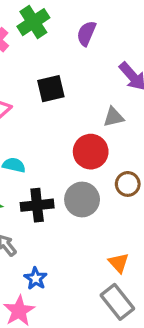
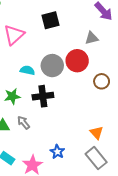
gray circle: (82, 200) -> (52, 66), moved
blue star: (36, 278) -> (57, 152), moved

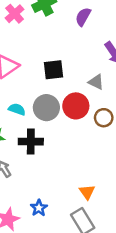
black square: (51, 20) -> (54, 70), moved
gray triangle: (92, 38) -> (96, 82), turned 32
brown circle: (102, 81) -> (104, 118), moved

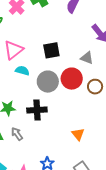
cyan semicircle: (17, 109) -> (22, 71), moved
orange triangle: (87, 192) -> (78, 134), moved

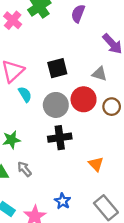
cyan semicircle: (22, 71) -> (25, 94), turned 48
black cross: (37, 110) -> (60, 138), moved

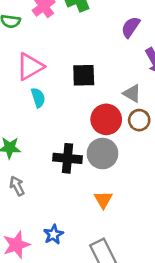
purple semicircle: (78, 14) -> (131, 27), moved
gray circle: (56, 105) -> (103, 154), moved
brown circle: (112, 107) -> (139, 120), moved

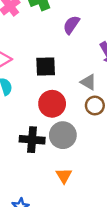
purple semicircle: (131, 27) -> (71, 25), moved
red circle: (106, 119) -> (52, 104), moved

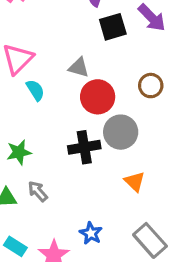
black square: (46, 67) -> (113, 27), moved
gray triangle: (88, 82) -> (79, 67), moved

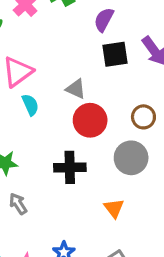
gray circle: (121, 132) -> (131, 158), moved

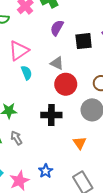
purple semicircle: (104, 20) -> (57, 28), moved

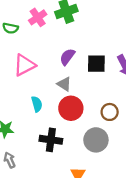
purple semicircle: (57, 28) -> (67, 57), moved
cyan semicircle: (27, 73) -> (37, 104), moved

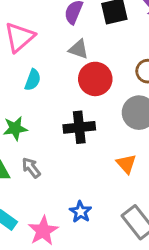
cyan semicircle: (37, 104) -> (33, 80), moved, turned 49

